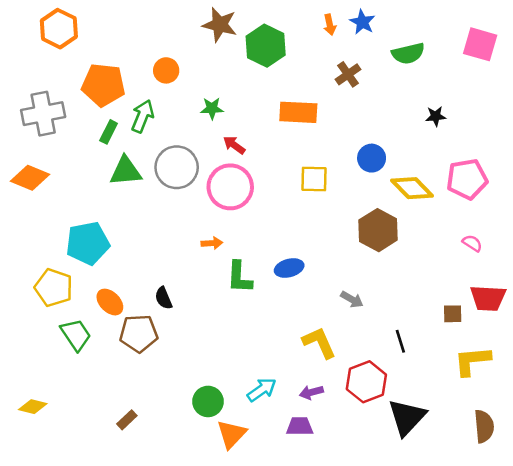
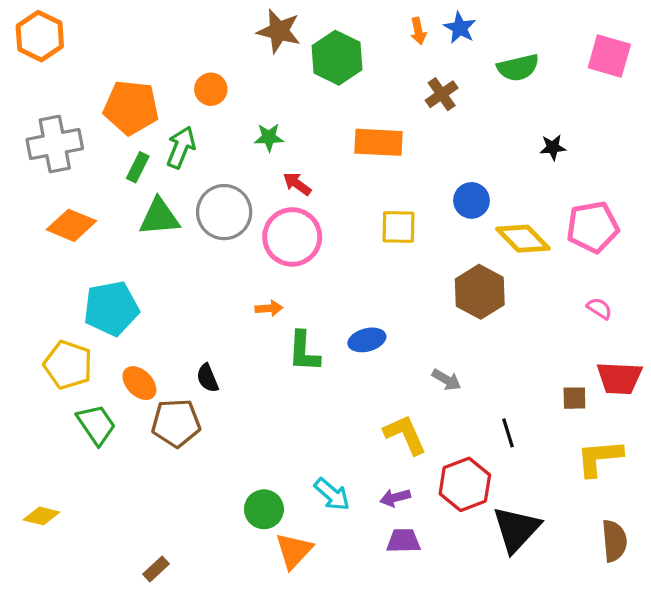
orange hexagon: (59, 29) -> (40, 36), moved
orange diamond: (30, 178) -> (71, 225), moved
cyan arrow: (262, 390) -> (332, 494), turned 76
brown rectangle: (127, 420) -> (156, 569), moved
purple trapezoid: (300, 426) -> (403, 541), moved

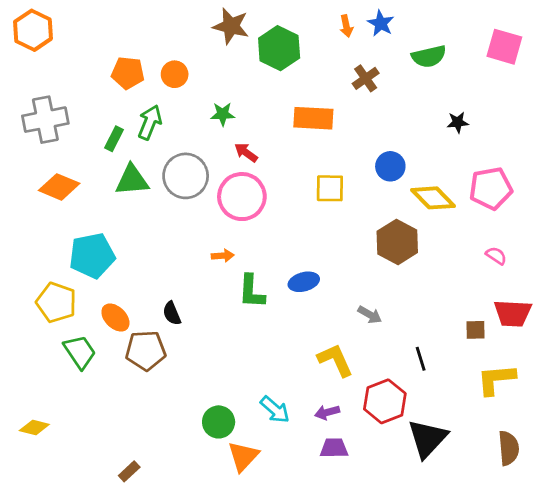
orange pentagon: (131, 107) -> (128, 73), moved, size x0.7

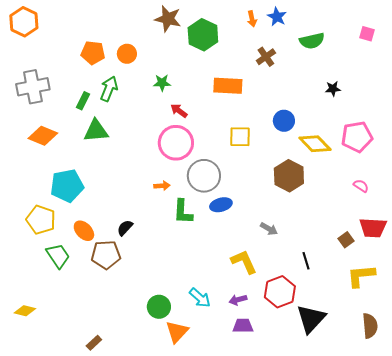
pink square: (504, 47) -> (367, 34), size x0.6
gray circle: (186, 176) -> (204, 176), moved
black semicircle: (172, 313) -> (125, 228), turned 66
brown square: (476, 330) -> (346, 240), turned -35

